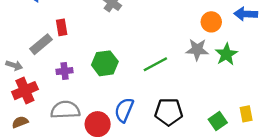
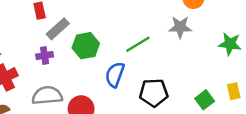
gray rectangle: (41, 44) -> (58, 29), moved
green star: (226, 54) -> (230, 44), moved, turned -30
blue semicircle: (124, 110) -> (115, 75), moved

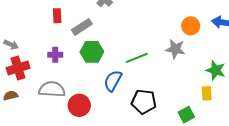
gray rectangle: (58, 29) -> (82, 27), moved
yellow rectangle: (234, 91) -> (207, 93), moved

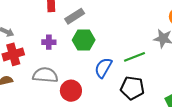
green line: (137, 58) -> (135, 57), moved

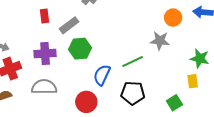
purple cross: (49, 42) -> (45, 54), size x1.5
red circle: (71, 91) -> (86, 102), moved

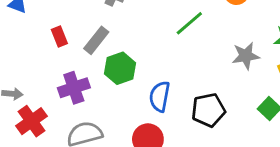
gray star: (160, 41) -> (246, 56), moved
green line: (133, 61) -> (189, 23), moved

